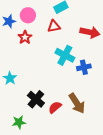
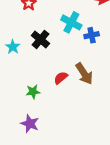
black cross: (36, 99) -> (40, 39), moved
green star: (19, 122) -> (33, 92), moved

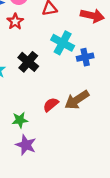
brown arrow: (84, 74) -> (77, 100), turned 90
purple star: (30, 124) -> (26, 145), moved

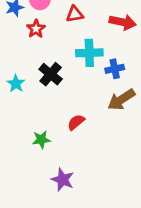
cyan cross: (63, 43) -> (89, 53), turned -30
brown arrow: (77, 100) -> (121, 100), moved
purple star: (26, 145) -> (63, 180), moved

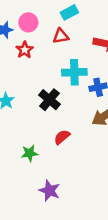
black cross: (51, 74) -> (49, 100), moved

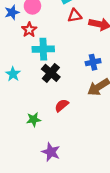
red triangle: (61, 36) -> (75, 16), moved
cyan cross: (74, 72) -> (43, 49), moved

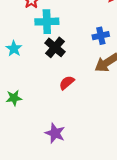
green star: (34, 119) -> (14, 98), moved

